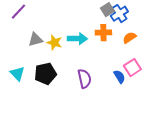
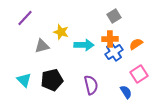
blue cross: (119, 14) -> (114, 52), moved
yellow star: (54, 43) -> (61, 32), moved
blue semicircle: (119, 77) -> (126, 92), moved

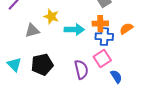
blue cross: (114, 52) -> (104, 37), turned 36
pink square: (139, 74) -> (102, 59), moved

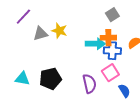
cyan arrow: (74, 30) -> (95, 44), moved
gray triangle: (32, 31) -> (40, 34), moved
cyan triangle: (14, 65) -> (22, 79), turned -35

